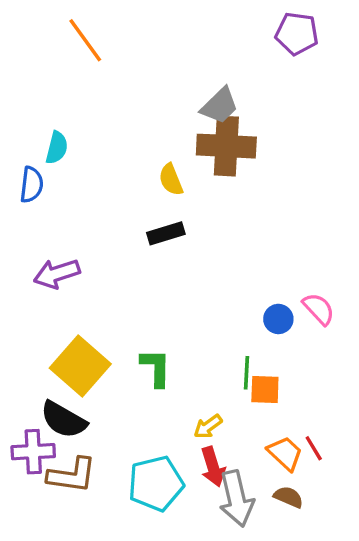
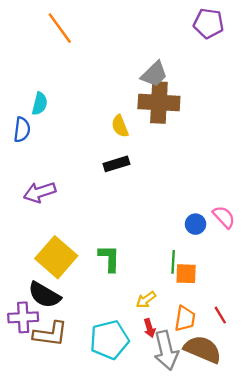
orange trapezoid: (285, 453) -> (185, 319), moved, turned 56
red arrow: (213, 467) -> (149, 328), size x0.7
brown semicircle: (288, 497) -> (203, 349), size x1.8

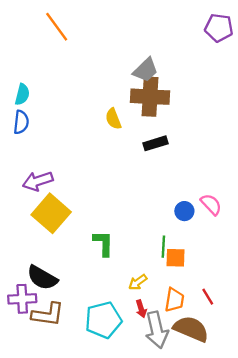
purple pentagon: (209, 23) -> (219, 28), moved
cyan semicircle: (40, 104) -> (22, 94), moved
black rectangle: (116, 164) -> (156, 143), moved
yellow square: (56, 257) -> (51, 213), moved

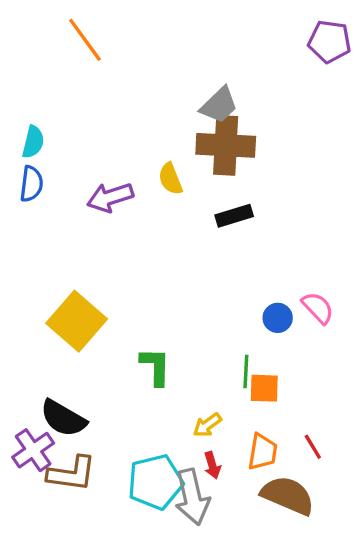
purple arrow: (38, 181) -> (110, 197), moved
purple cross: (22, 299) -> (33, 450), turned -32
gray arrow: (157, 330) -> (192, 497), moved

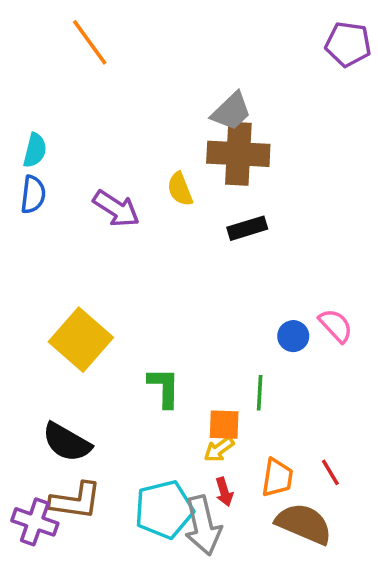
purple arrow: (110, 197) -> (116, 209), turned -129
orange square: (264, 388) -> (224, 425), moved
purple cross: (33, 450) -> (35, 522), moved, turned -36

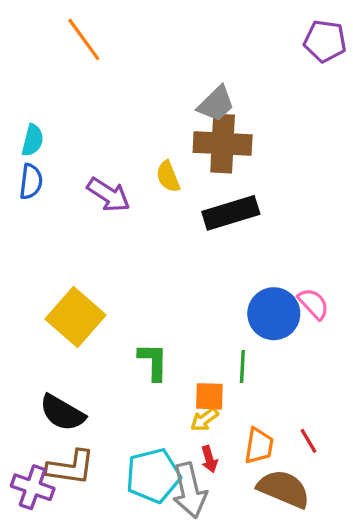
black rectangle: (247, 228) -> (231, 213), size x1.5
blue circle: (293, 336) -> (274, 314), size x1.8

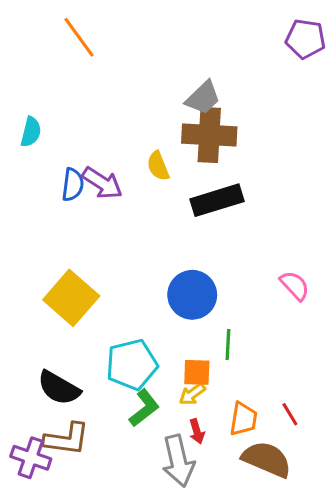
blue semicircle: (31, 182) -> (73, 185), moved
blue circle: (274, 314) -> (192, 295), moved
green L-shape: (153, 362) -> (144, 408), moved, turned 51
cyan pentagon: (153, 476) -> (132, 365), moved

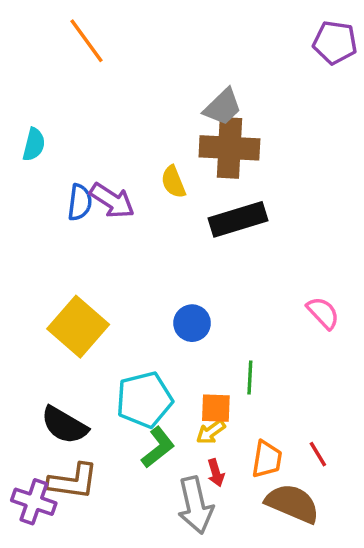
blue circle: (192, 295) -> (192, 323), moved, size x0.7

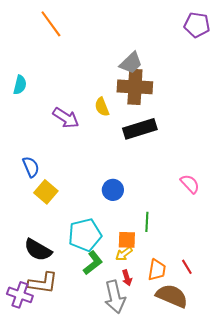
blue semicircle: (80, 202) -> (31, 167), moved, turned -30
yellow square: (78, 327) -> (46, 192), size x0.7

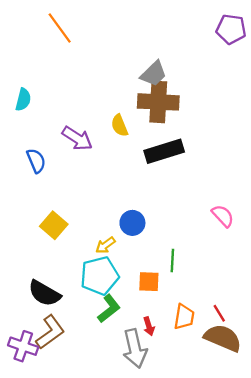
blue semicircle: (31, 167) -> (36, 161), moved
yellow arrow: (124, 254) -> (105, 245), moved
brown L-shape: (43, 283) -> (50, 332), turned -44
brown semicircle: (172, 296) -> (223, 338), moved

